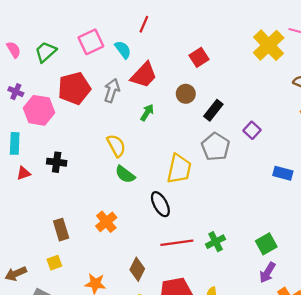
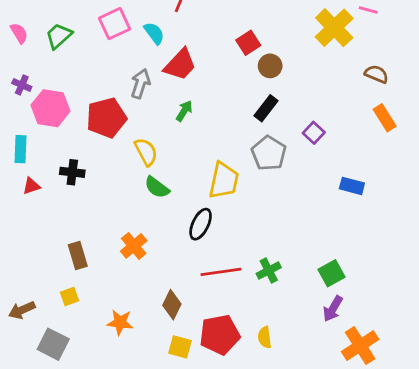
red pentagon: (74, 88) -> (106, 118), moved
brown circle: (186, 94) -> (270, 66), moved
black ellipse: (160, 204) -> (201, 224), turned 55

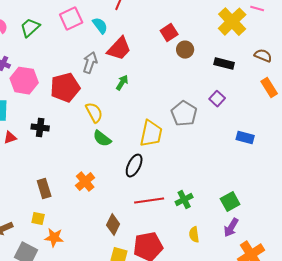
black rectangle: (266, 108) -> (224, 64), moved, turned 66
yellow square: (70, 296) -> (38, 219), turned 32
orange star: (120, 322) -> (54, 238), moved
yellow semicircle: (265, 337) -> (194, 235), moved

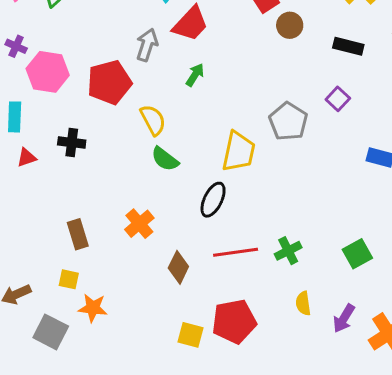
brown diamond: (113, 225) -> (178, 267), moved
purple arrow: (231, 228) -> (344, 318), moved

